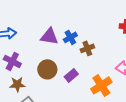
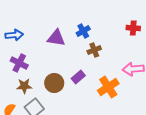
blue cross: (70, 37) -> (83, 31), moved
brown circle: (47, 69) -> (54, 83), moved

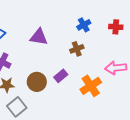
blue cross: (83, 31) -> (84, 25), moved

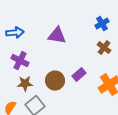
brown cross: (77, 49) -> (104, 48), moved, turned -32

